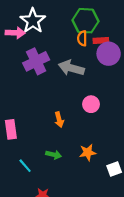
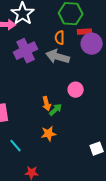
orange semicircle: (82, 38) -> (60, 38), moved
orange star: (88, 153) -> (49, 134), moved
green arrow: (54, 155) -> (56, 110), moved, turned -56

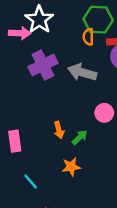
orange semicircle: (60, 38) -> (88, 37), moved
orange arrow: (47, 104) -> (59, 130), moved

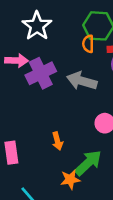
pink arrow: (20, 33) -> (16, 60), moved
green arrow: (80, 137) -> (88, 163), moved, size x1.6

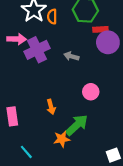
orange semicircle: (88, 44) -> (52, 17), moved
gray arrow: (82, 81) -> (71, 56), size x0.6

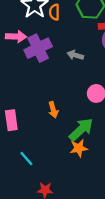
orange star: (62, 139) -> (79, 148), moved

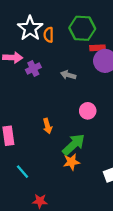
purple cross: (38, 48) -> (33, 68), size x0.6

